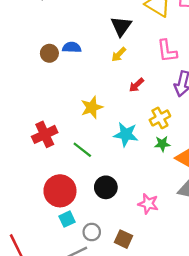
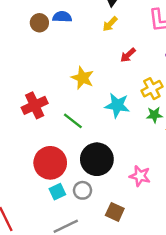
yellow star: (92, 107) -> (83, 78), turned -30
black circle: (106, 187) -> (97, 159), size x1.4
gray circle: (92, 232) -> (83, 190), moved

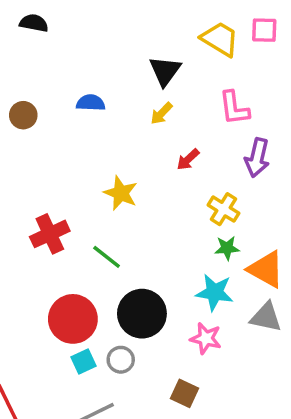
brown circle: (39, 23) -> (23, 115), moved
yellow cross: (152, 89) -> (223, 209), turned -30
cyan star: (117, 105) -> (215, 292), moved
brown square: (115, 212) -> (184, 393), moved

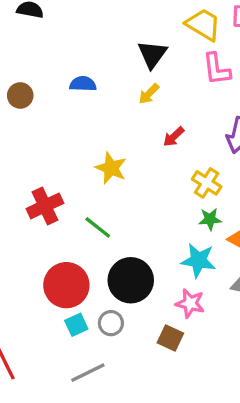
pink L-shape: (234, 108) -> (217, 69), moved
brown square: (184, 393) -> (170, 338), moved

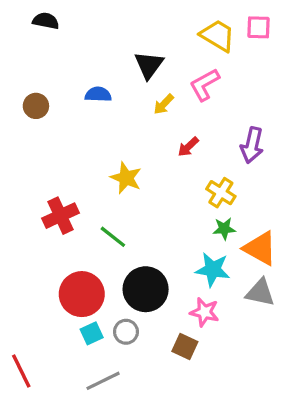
black triangle: (152, 54) -> (149, 65), moved
pink L-shape: (217, 69) -> (205, 85), moved, turned 68

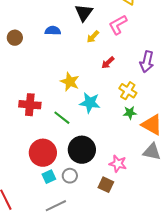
red cross: (60, 216) -> (30, 105), turned 30
cyan star: (213, 270) -> (90, 103), moved

